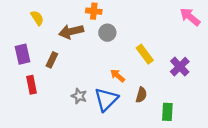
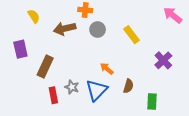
yellow rectangle: (145, 54) -> (131, 35), moved
brown rectangle: (52, 60) -> (45, 67), moved, size x1.5
red rectangle: (32, 85) -> (53, 95), moved

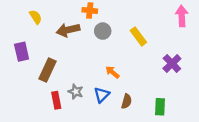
pink arrow: (173, 15) -> (182, 16), turned 48
brown semicircle: (128, 86) -> (126, 101), moved
blue triangle: (97, 90) -> (102, 95), size x0.7

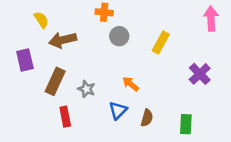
brown arrow: (68, 30) -> (63, 40), moved
yellow rectangle: (138, 36) -> (161, 42), turned 66
gray star: (76, 92) -> (87, 89), moved

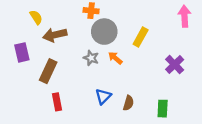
gray circle: (119, 36) -> (104, 32), size x1.5
orange arrow: (131, 84) -> (115, 58), moved
gray star: (87, 89) -> (91, 58), moved

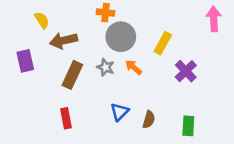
purple cross: (175, 65) -> (186, 71), moved
brown rectangle: (48, 71) -> (72, 75), moved

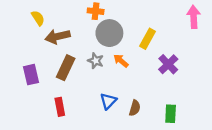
purple rectangle: (25, 61) -> (31, 75), moved

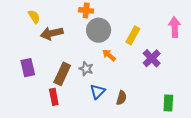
pink arrow: (194, 17) -> (175, 27), moved
gray star: (96, 61) -> (86, 69), moved
brown rectangle: (66, 68) -> (62, 74), moved
green rectangle: (171, 114) -> (168, 103), moved

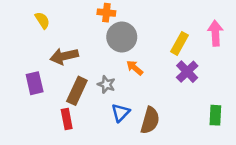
brown arrow: (52, 33) -> (64, 56), moved
yellow rectangle: (133, 35) -> (179, 43), moved
brown semicircle: (121, 98) -> (150, 120), size x1.5
green rectangle: (168, 103) -> (215, 115), moved

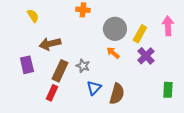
gray circle: (122, 37) -> (115, 29), moved
orange arrow: (135, 68) -> (113, 53), moved
red rectangle: (67, 119) -> (52, 93), turned 35

